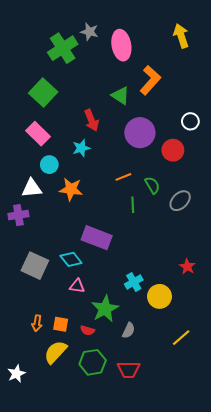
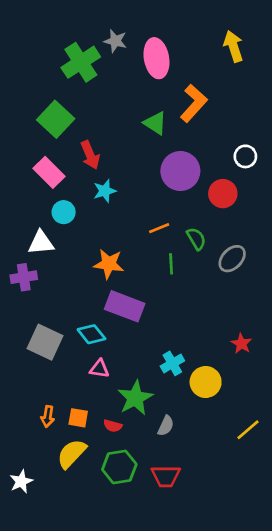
red arrow: (92, 120) -> (90, 155), moved
orange star: (71, 189) -> (109, 264), moved
yellow line: (181, 338) -> (248, 430), moved

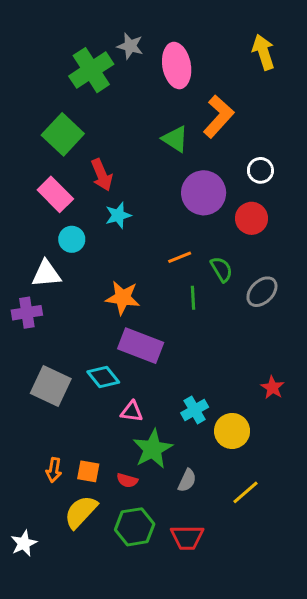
white circle: (245, 156) -> (260, 170), moved
pink triangle: (99, 369) -> (132, 412), moved
yellow line: (248, 430) -> (246, 492), moved

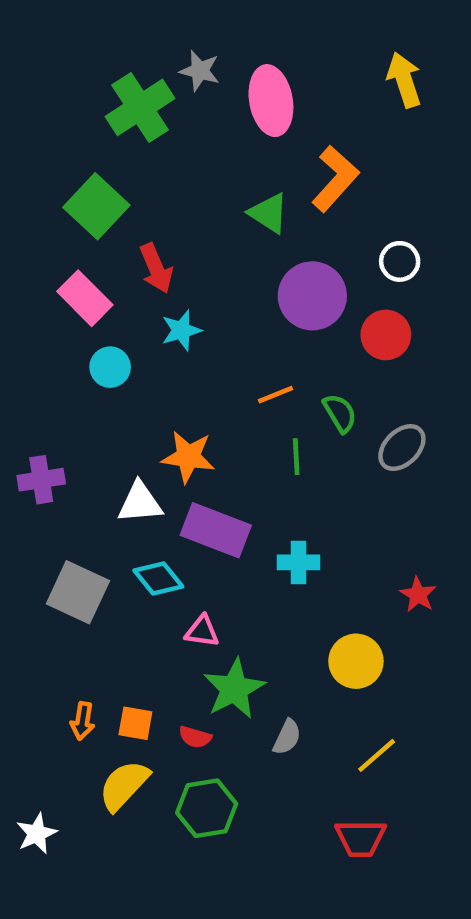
white triangle: (46, 274) -> (140, 503), moved
cyan cross: (195, 410) -> (299, 562), moved, turned 30
red trapezoid: (187, 537) -> (361, 838), moved

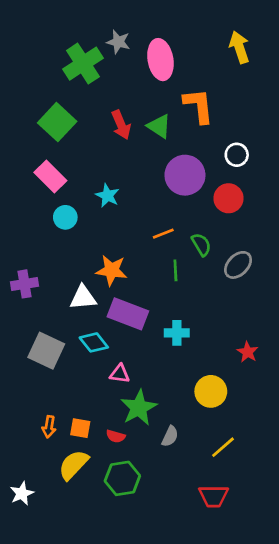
orange L-shape: (335, 179) -> (199, 106), turned -48
red arrow: (156, 268) -> (121, 125), moved
cyan star: (181, 330) -> (107, 196), turned -30

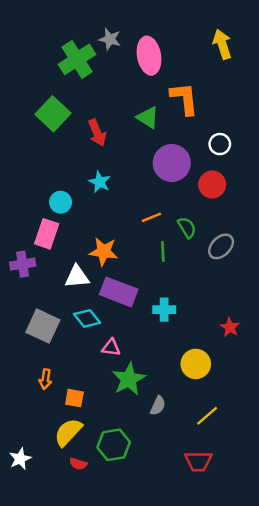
red arrow: (121, 125) -> (97, 133), moved
pink rectangle: (50, 177) -> (47, 234), moved, turned 64
orange arrow: (49, 427) -> (45, 379), moved
red semicircle: (116, 436) -> (78, 464), moved

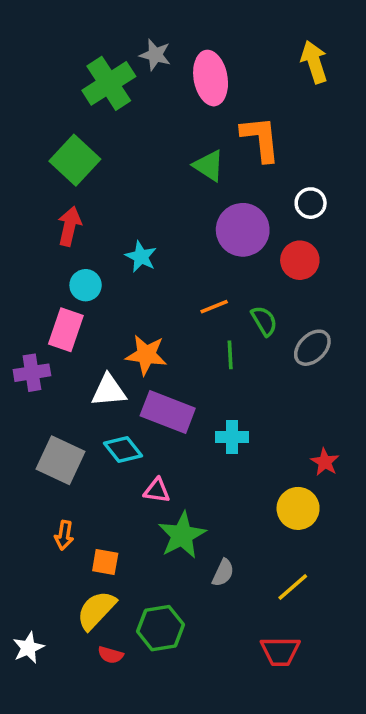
red arrow: (97, 133) -> (69, 226), moved, turned -144
yellow circle: (196, 364) -> (298, 508), moved

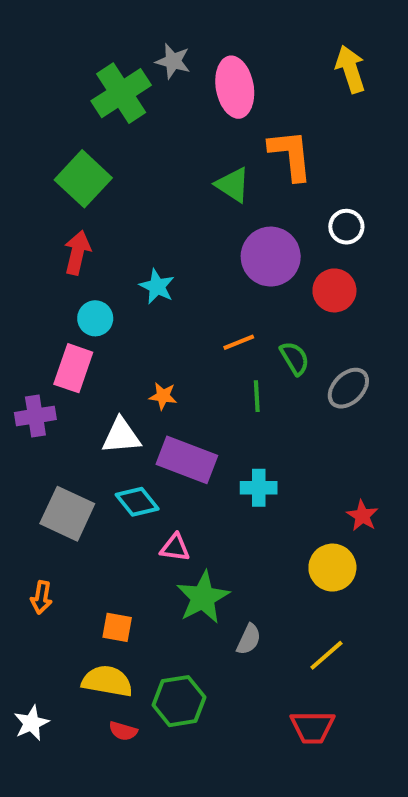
orange star: (146, 355) -> (163, 396), size x0.6
orange arrow: (64, 535) -> (41, 597), moved
yellow semicircle: (96, 610) -> (107, 681), turned 57

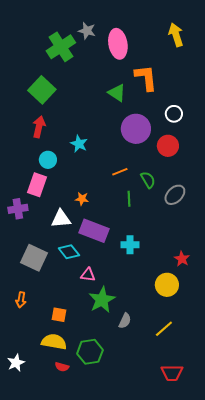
red trapezoid: (313, 727) -> (172, 373), moved

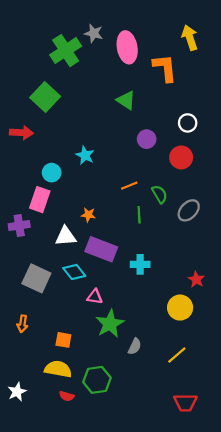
orange L-shape: (146, 78) -> (165, 68), moved
red arrow: (39, 127) -> (21, 133), moved, turned 80
purple circle: (136, 129) -> (147, 139), size x0.6

